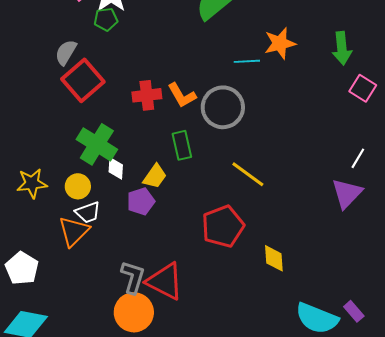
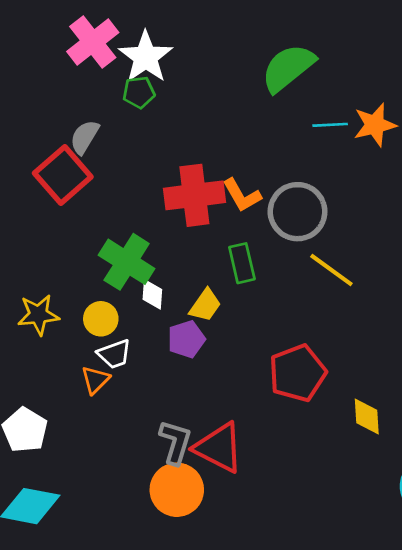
cyan line: (247, 61) -> (330, 125), moved
red square: (83, 80) -> (63, 175), moved
red cross: (147, 95) -> (194, 195), size x1.5
yellow line: (248, 174) -> (331, 270), moved
orange triangle: (74, 231) -> (95, 380), size x0.7

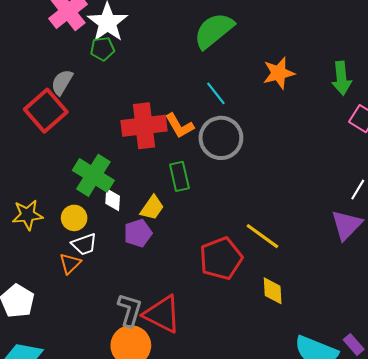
cyan line: (330, 125) -> (216, 93), moved, turned 55
yellow line: (331, 270) -> (262, 236), moved

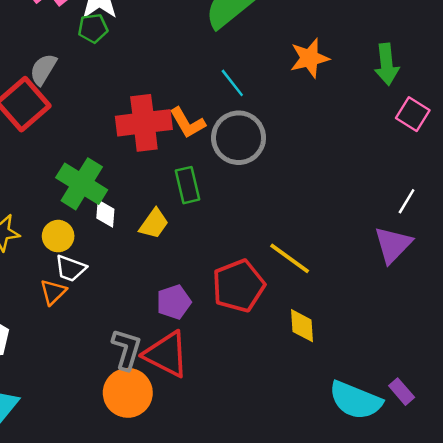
purple pentagon: (138, 233) -> (174, 302), moved
white trapezoid: (84, 244) -> (71, 268), turned 40

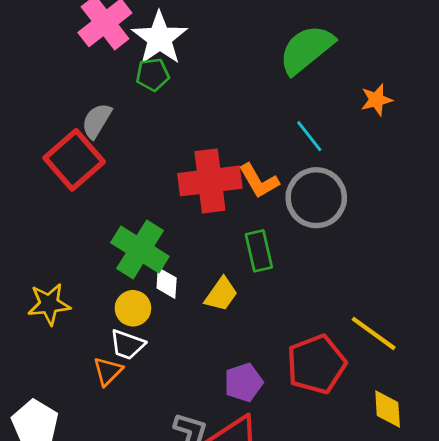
orange star: (309, 58) -> (376, 100), moved, size x0.7
yellow circle: (58, 236) -> (133, 308), moved

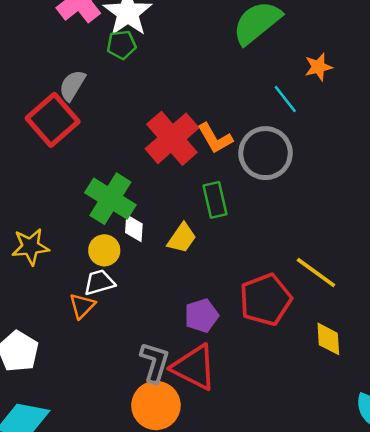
cyan line: (309, 136) -> (285, 99), moved
red cross: (210, 181) -> (172, 138), turned -34
white trapezoid: (127, 345) -> (99, 282), turned 144

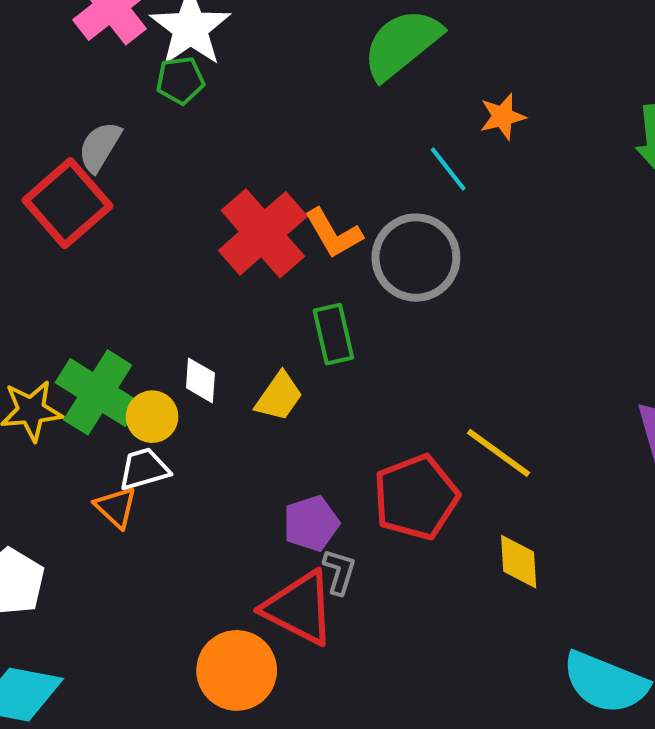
green cross: (110, 199) -> (98, 392), moved
orange triangle: (82, 306) -> (116, 507), turned -32
gray L-shape: (155, 362) -> (339, 572), moved, size x0.7

